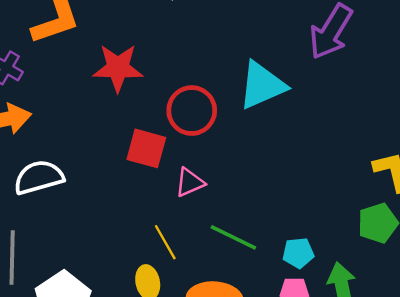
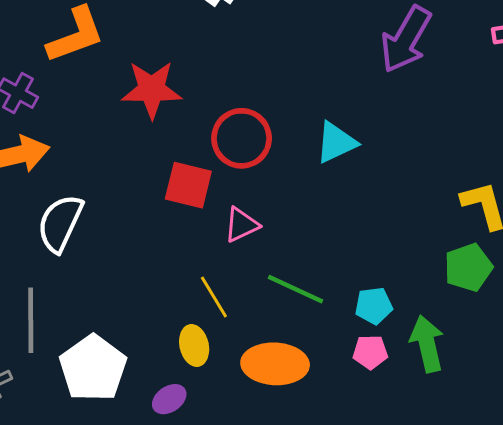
cyan triangle: (262, 85) -> (336, 142), moved, size x0.7
white semicircle: (39, 177) -> (60, 223), turned -48

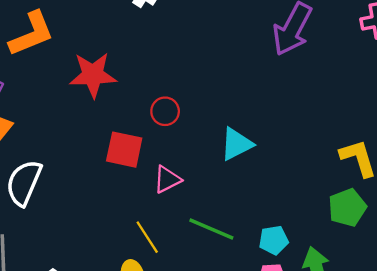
red circle: (242, 138) -> (165, 111), size x0.6
cyan triangle: (336, 142) -> (236, 144), moved

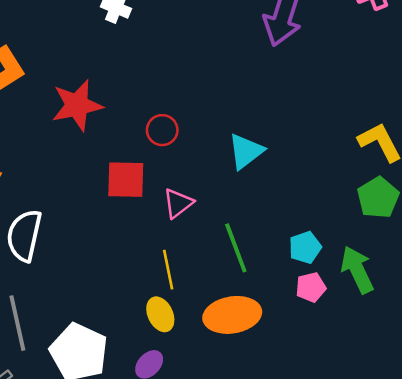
green line: (211, 229) -> (236, 248), turned 57
yellow line: (147, 237) -> (168, 270), turned 32

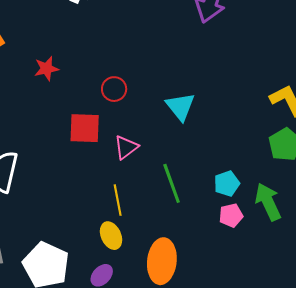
red star: (77, 105) -> (47, 69), size x0.6
cyan triangle: (246, 151) -> (180, 107), turned -32
orange ellipse: (232, 315) -> (162, 261), moved, turned -75

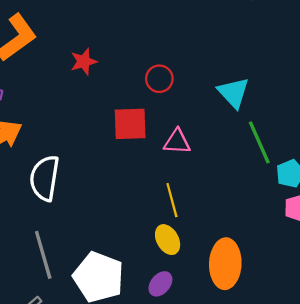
pink triangle: (126, 147) -> (177, 142), turned 44
green line: (172, 183) -> (259, 142), moved

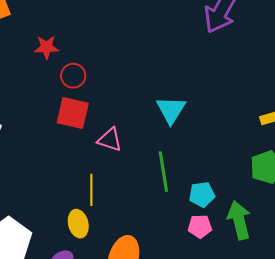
red circle: (159, 79) -> (73, 76), moved
green line: (259, 142) -> (163, 172), moved

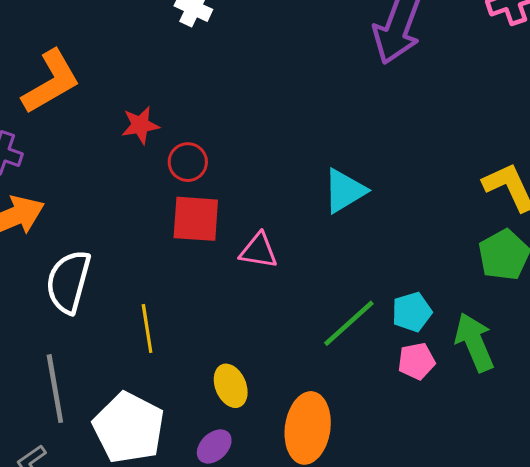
cyan triangle: (171, 110) -> (344, 191), turned 36
green line: (163, 172) -> (349, 323), moved, turned 66
yellow line: (91, 190) -> (147, 328), moved

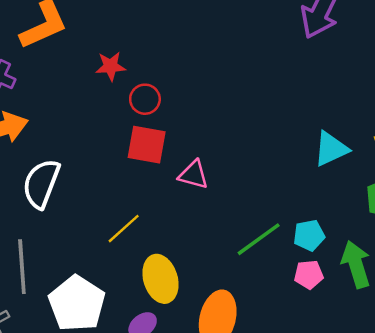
cyan triangle: (344, 191) -> (331, 149), moved
yellow line: (147, 328) -> (124, 229), moved, turned 51
yellow ellipse: (231, 386) -> (160, 279), size x1.4

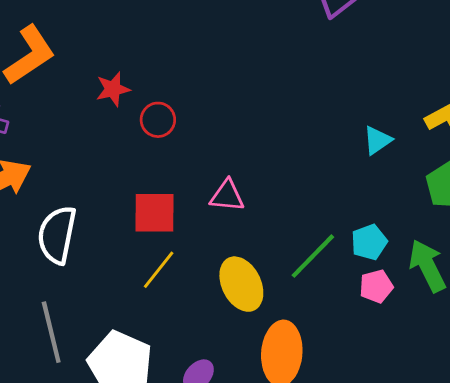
red square: (147, 145) -> (154, 213), moved
cyan triangle: (331, 149) -> (377, 140), size x0.7
yellow ellipse: (160, 279) -> (241, 284), moved

